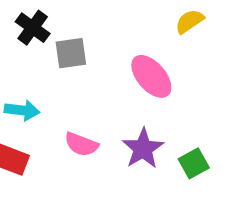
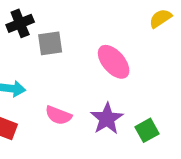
yellow semicircle: (190, 21) -> (160, 18), moved
black cross: (33, 28) -> (20, 23), turned 32

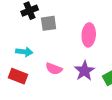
pink ellipse: (114, 62) -> (89, 35), turned 45

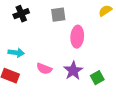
gray square: (49, 23) -> (58, 15), moved

